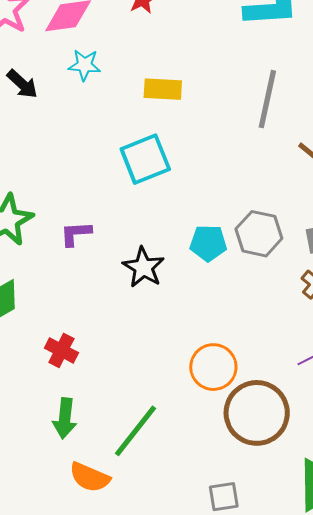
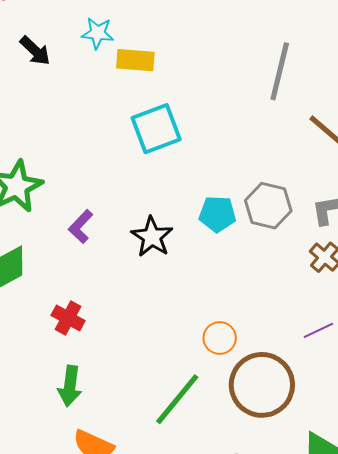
yellow rectangle: (163, 89) -> (135, 60), moved
purple L-shape: (76, 234) -> (81, 227), moved, turned -44
orange circle: (213, 367) -> (220, 338), size x0.7
green line: (135, 431) -> (177, 399), moved

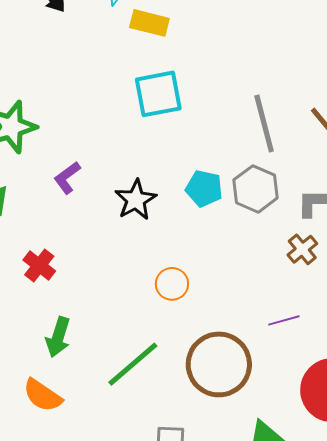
gray line: (280, 71) -> (264, 123), moved, turned -38
orange circle: (220, 338) -> (172, 284), moved
green arrow: (70, 386) -> (58, 337), moved

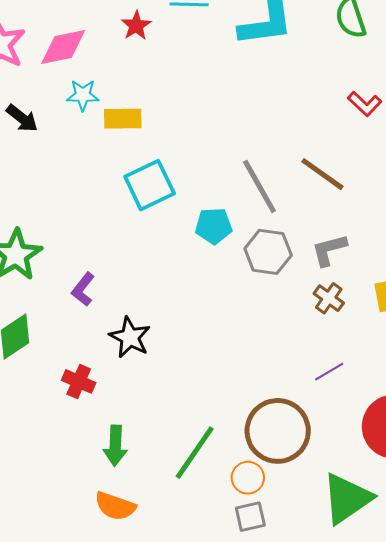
cyan pentagon: (204, 189) -> (214, 226), moved
black star: (136, 200) -> (130, 337), moved
orange circle: (172, 284) -> (248, 478), moved

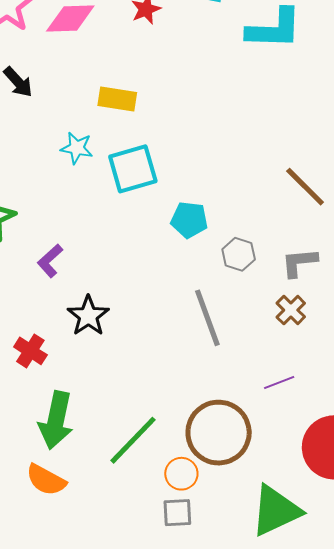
cyan star: (83, 95) -> (77, 148), moved
gray line: (259, 186) -> (207, 318), moved
gray hexagon: (268, 252) -> (239, 254), size x0.7
green arrow: (115, 446) -> (56, 420), size x1.4

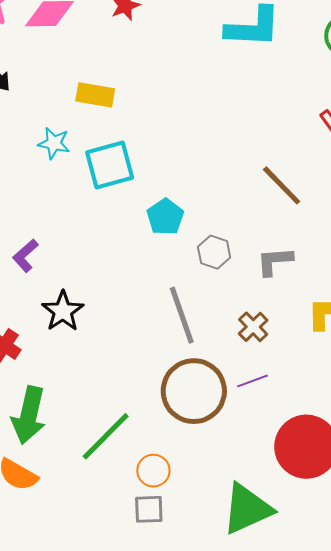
cyan pentagon: (189, 220) -> (165, 217), turned 30
brown cross: (291, 310) -> (253, 327), moved
brown circle: (219, 433) -> (194, 391), moved

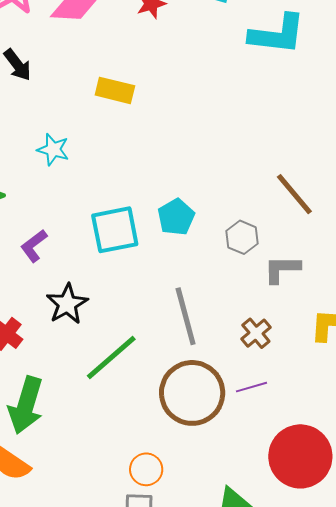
cyan star: (54, 143) -> (53, 150), moved
cyan square: (110, 165) -> (115, 230), moved
gray hexagon: (214, 252) -> (242, 237), moved
green line: (106, 436) -> (111, 357), moved

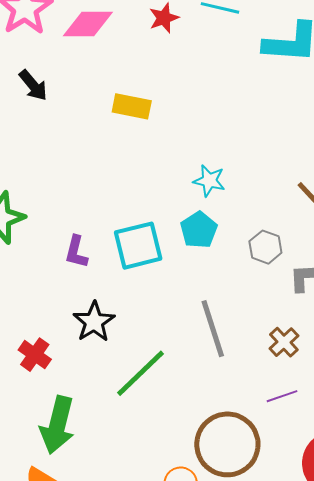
cyan star: (53, 150) -> (209, 181), moved
purple L-shape: (34, 246) -> (76, 252), moved, turned -36
brown circle: (192, 393) -> (227, 444), moved

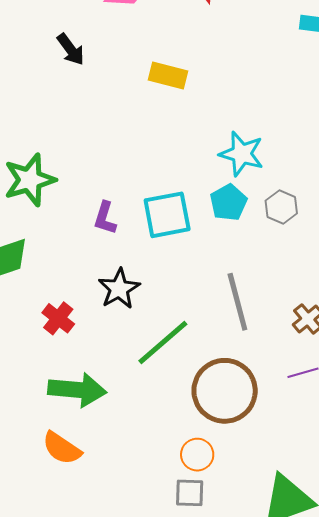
cyan star: (209, 181) -> (242, 154), size x1.4
gray hexagon: (265, 247) -> (281, 207), moved
green arrow: (57, 425) -> (77, 390), turned -102
brown circle: (227, 444) -> (225, 391), moved

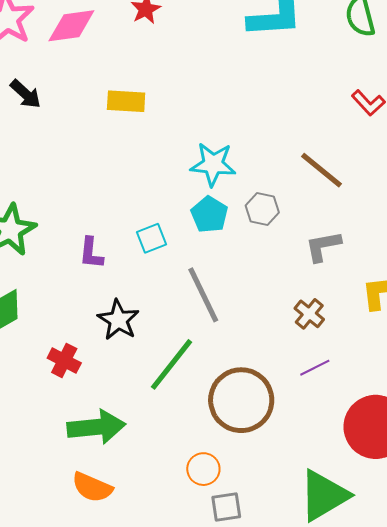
cyan square: (167, 215) -> (151, 238), size x0.6
gray line: (237, 302) -> (203, 295), moved
orange circle: (197, 455) -> (203, 469), moved

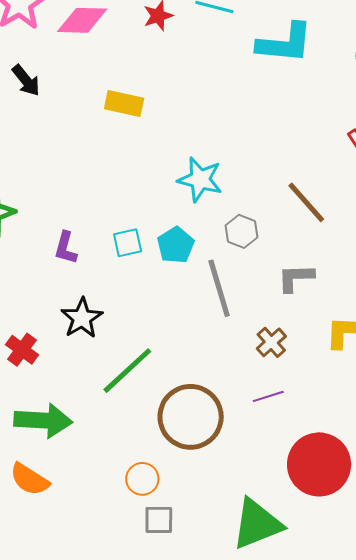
cyan pentagon: (209, 214) -> (176, 245), moved
gray line: (203, 295) -> (219, 288), moved

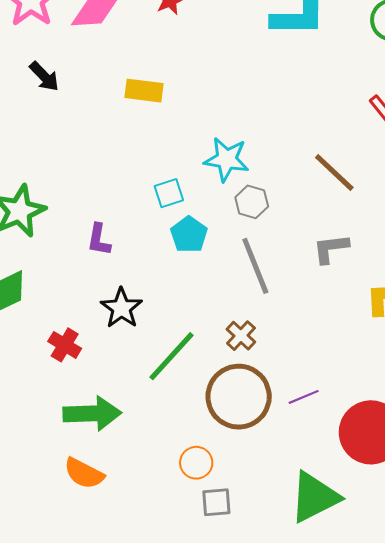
gray hexagon: (242, 231) -> (252, 202), moved
cyan square: (128, 243) -> (169, 193), moved
cyan pentagon: (176, 245) -> (189, 235), moved
brown cross: (271, 342) -> (241, 336), moved
purple line: (268, 396) -> (304, 397), moved

